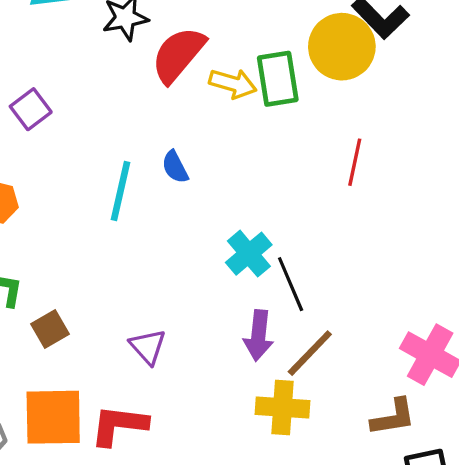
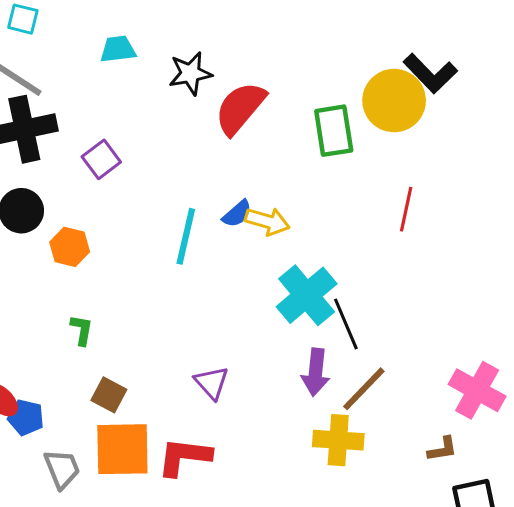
yellow arrow: (233, 84) -> (267, 221), moved
blue semicircle: (175, 167) -> (237, 214), turned -104
cyan cross: (249, 254) -> (307, 295), size x1.4
brown square: (50, 329) -> (109, 395), moved, turned -32
brown L-shape: (393, 417) -> (442, 449), size x0.7

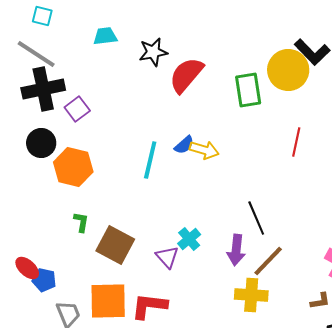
purple square: (101, 159) -> (77, 109), moved
orange hexagon: (70, 247) -> (73, 167), size x1.5
cyan cross: (307, 295) -> (189, 239), moved, size x0.6
brown square: (109, 395) -> (115, 245), moved, size x1.6

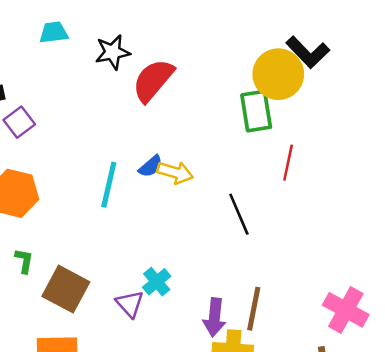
green rectangle: (248, 90) -> (256, 111), moved
black line: (256, 218) -> (239, 214), moved
purple arrow: (236, 250) -> (214, 317), moved
brown line: (268, 261) -> (254, 309), turned -33

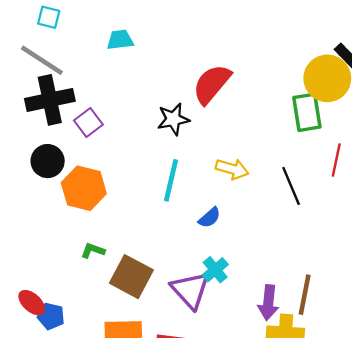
black star: (113, 52) -> (173, 119), moved
blue semicircle: (151, 166) -> (209, 218), moved
black line: (239, 214) -> (291, 186), moved
green L-shape: (24, 261) -> (93, 250), turned -80
purple triangle: (130, 304) -> (190, 290), size x1.5

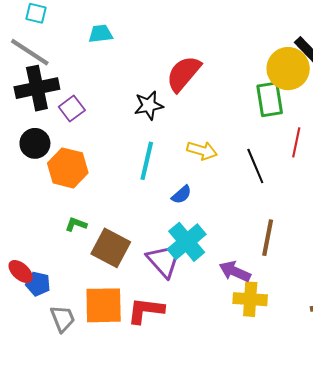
cyan cross: (215, 270) -> (187, 242), size x1.6
brown line: (305, 295) -> (268, 238), moved
purple arrow: (268, 303) -> (235, 271), turned 108

